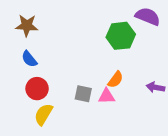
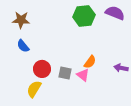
green hexagon: (121, 36) -> (84, 16), moved
red circle: (37, 89) -> (42, 69), moved
pink triangle: (107, 96) -> (83, 75), turned 40

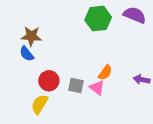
brown star: (21, 20) -> (31, 36), moved

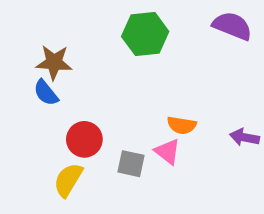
green hexagon: (98, 19) -> (145, 34), moved
orange semicircle: (105, 73) -> (182, 125), turned 63
gray square: (76, 85) -> (131, 164), moved

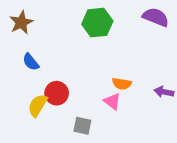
brown star: (54, 62) -> (21, 23), moved, turned -30
gray square: (131, 164) -> (82, 126), moved
yellow semicircle: (68, 180) -> (38, 105), moved

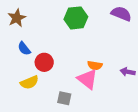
red circle: (57, 93) -> (44, 62), moved
pink triangle: (112, 101) -> (87, 79), size x1.5
yellow semicircle: (38, 105) -> (29, 82), turned -144

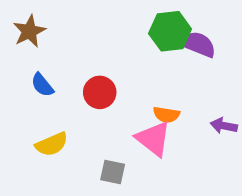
purple semicircle: (121, 14) -> (198, 44), moved
green hexagon: (76, 18) -> (170, 31), moved
red circle: (44, 62) -> (100, 92), moved

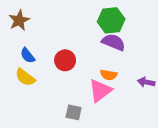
purple semicircle: (198, 44) -> (113, 42), moved
pink triangle: (153, 139) -> (100, 91), turned 45
yellow semicircle: (52, 144) -> (25, 77), moved, turned 60

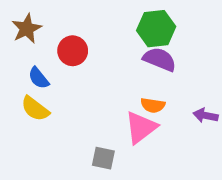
red circle: (65, 60) -> (73, 51), moved

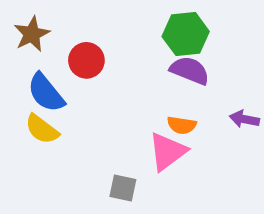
blue semicircle: (39, 78) -> (46, 93), size x1.5
purple arrow: (206, 116) -> (244, 119), moved

